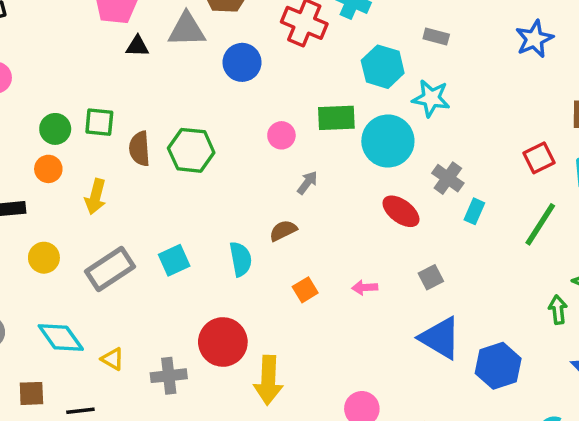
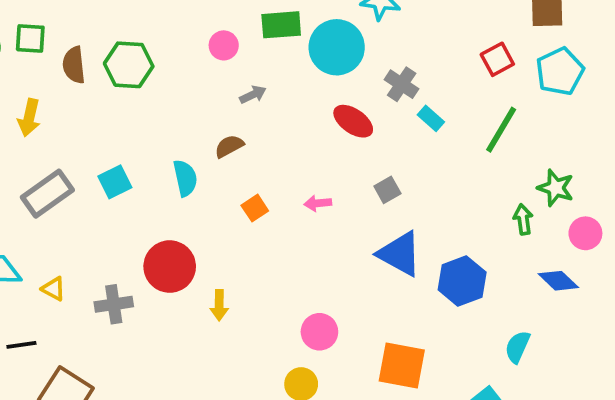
gray arrow: (307, 183) -> (253, 95), turned 30
cyan rectangle: (474, 211) -> (431, 118), turned -70
yellow arrow: (268, 380) -> (219, 305), size x0.6

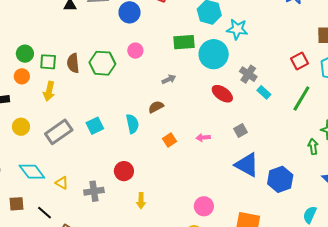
green square: (30, 38) -> (48, 62), moved
pink circle: (224, 45) -> (135, 51), moved
red circle: (170, 267) -> (124, 171), size x0.7
yellow arrow: (219, 305) -> (141, 201), moved
black line: (21, 345) -> (45, 213), turned 49

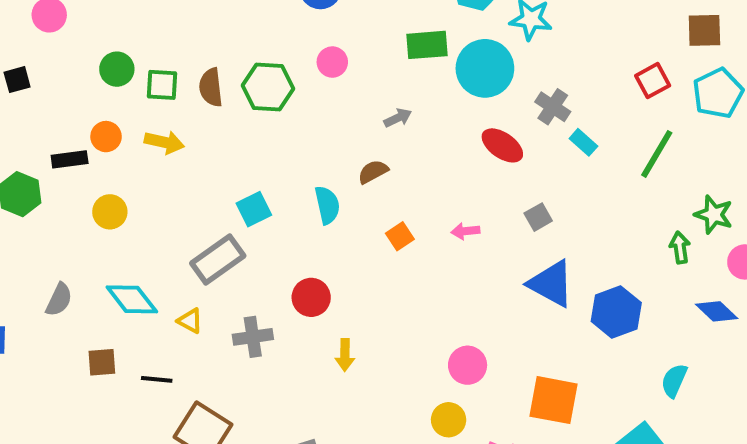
orange circle: (22, 76) -> (106, 137), moved
yellow arrow: (49, 91) -> (164, 142), turned -90
gray rectangle: (59, 132) -> (218, 259), moved
black line: (45, 213) -> (157, 379), turned -35

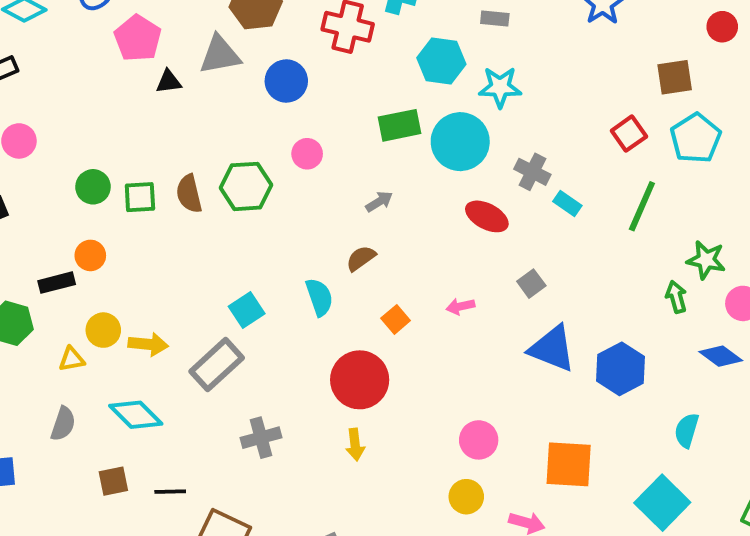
yellow arrow: (164, 142) -> (148, 344), moved
red circle: (311, 297) -> (360, 380), moved, size x1.5
yellow triangle: (190, 321) -> (72, 359), moved, turned -32

